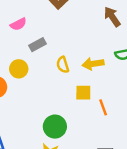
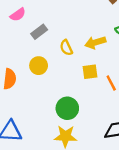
yellow circle: (19, 69) -> (39, 66), moved

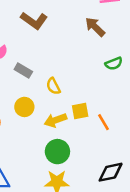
gray rectangle: (39, 32) -> (23, 70), turned 70
yellow arrow: (95, 42) -> (55, 120), moved

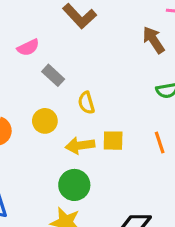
orange line: (104, 122) -> (160, 143), moved

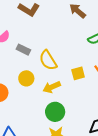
yellow semicircle: (86, 103) -> (48, 60), size x1.5
yellow square: (113, 141) -> (78, 73), moved

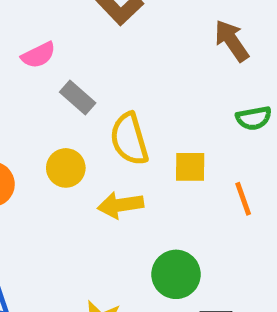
yellow square: (78, 73) -> (190, 167), moved
green circle: (55, 112) -> (176, 274), moved

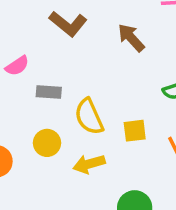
brown arrow: (232, 41) -> (131, 38), moved
gray rectangle: (78, 97) -> (49, 92), turned -30

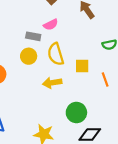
pink semicircle: (17, 66) -> (51, 25), moved
yellow circle: (47, 143) -> (29, 56), moved

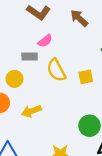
yellow circle: (29, 56) -> (14, 79), moved
yellow arrow: (52, 83) -> (31, 111), moved

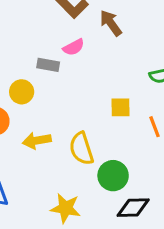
brown arrow: (79, 18) -> (111, 23), moved
yellow semicircle: (56, 70) -> (81, 149), moved

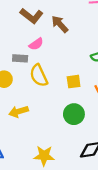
yellow semicircle: (81, 149) -> (39, 75), moved
green circle: (113, 176) -> (74, 114), moved

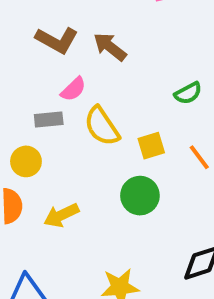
yellow semicircle: (39, 75) -> (102, 126), moved
green circle: (74, 114) -> (140, 196), moved

